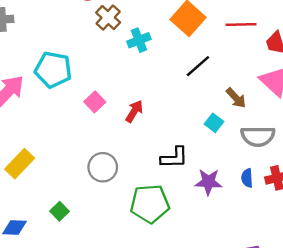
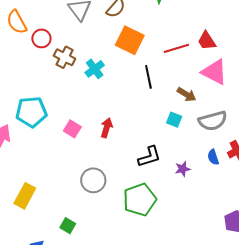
red line: (241, 25) -> (176, 48), moved
black line: (198, 66) -> (148, 77), turned -45
purple star: (208, 182) -> (183, 169), size x0.7

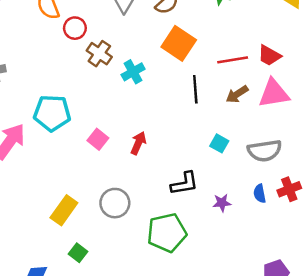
red trapezoid: (207, 41) -> (269, 55), turned -35
pink triangle: (214, 72) -> (274, 93), turned -44
brown arrow: (186, 94) -> (237, 94), moved, turned 108
yellow rectangle: (25, 196) -> (64, 210), moved

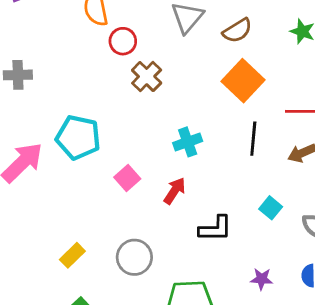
cyan cross: (133, 72) -> (188, 142), moved
black L-shape: (185, 184) -> (215, 229), moved
yellow rectangle: (64, 210) -> (72, 255), size x0.7

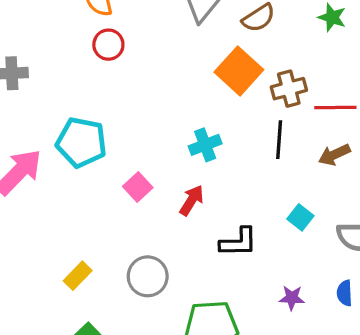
red circle: (123, 41) -> (108, 45), moved
brown cross: (147, 77) -> (289, 89), moved, turned 32
orange square: (243, 81) -> (239, 71), moved

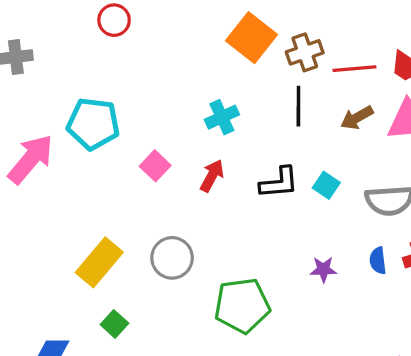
black L-shape: (238, 242) -> (279, 183), moved
yellow rectangle: (78, 276) -> (99, 262), size x1.6

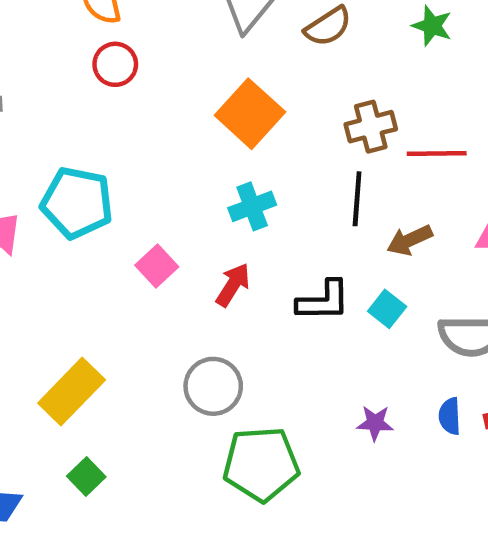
orange square: (251, 38) -> (250, 114), moved
brown arrow: (357, 118) -> (410, 240), moved
gray circle: (172, 258) -> (213, 386), moved

